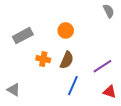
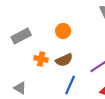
brown semicircle: (67, 60) -> (64, 60), turned 42
gray triangle: (14, 90) -> (20, 88), moved

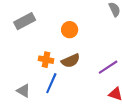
gray rectangle: (21, 36) -> (25, 21), moved
blue line: (70, 85) -> (51, 83), moved

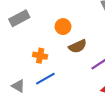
brown semicircle: (71, 61) -> (78, 46), moved
blue line: (51, 83) -> (45, 79), turned 36

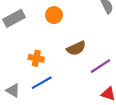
orange circle: (63, 27) -> (54, 15), moved

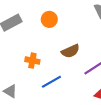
blue line: (42, 83) -> (51, 82), moved

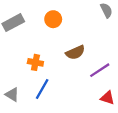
blue line: (51, 82) -> (42, 89), moved, turned -30

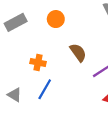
brown semicircle: (75, 52) -> (78, 52), turned -102

